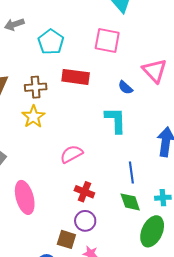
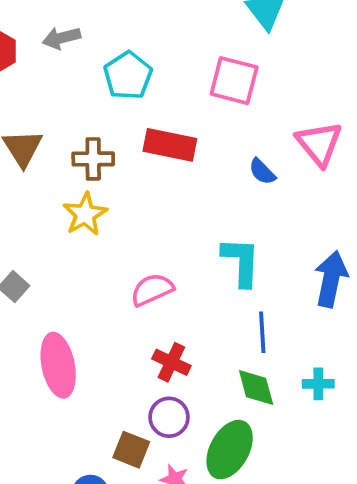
cyan L-shape: (115, 120) -> (241, 262), moved
green ellipse: (152, 231) -> (230, 450), moved

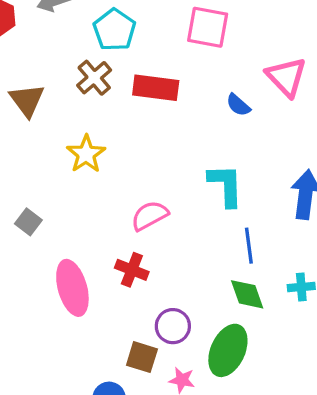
brown cross: (93, 159) -> (94, 78), moved, turned -36
red cross: (171, 362) -> (132, 270), moved

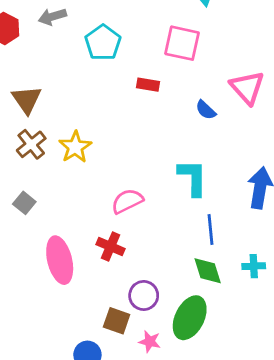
brown cross: (94, 78) -> (31, 144), moved
red rectangle: (156, 88) -> (148, 85), moved, size x0.6

